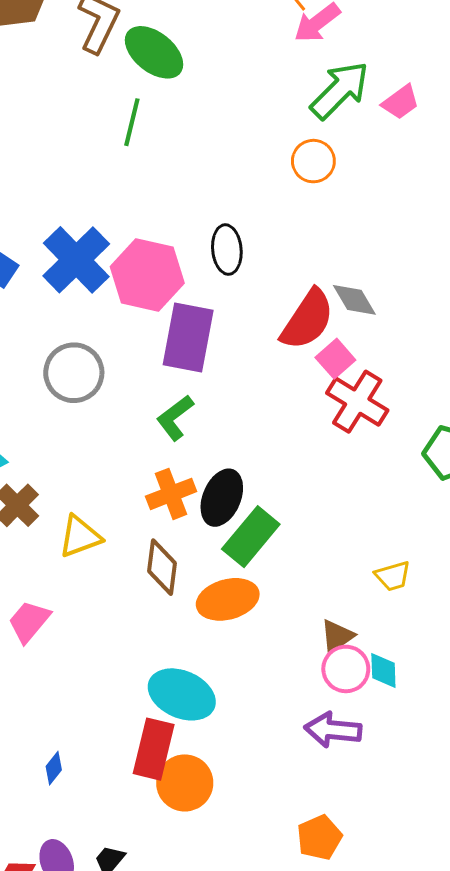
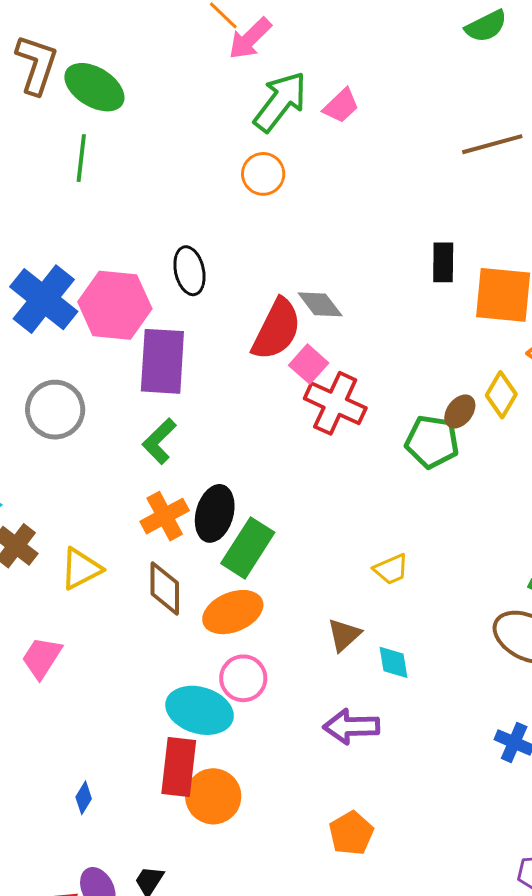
pink circle: (346, 669) -> (243, 678), moved

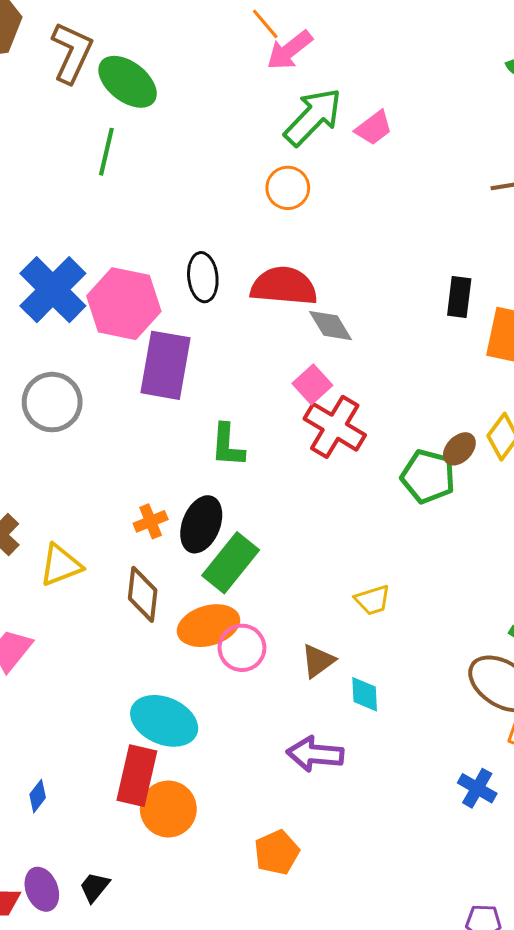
red semicircle: (277, 329) -> (284, 286), moved, turned -118
green L-shape: (159, 441) -> (227, 445), moved, turned -48
orange cross: (165, 516) -> (151, 521), size x0.7
pink circle: (243, 678) -> (242, 648), moved
orange pentagon: (351, 833) -> (277, 852), moved

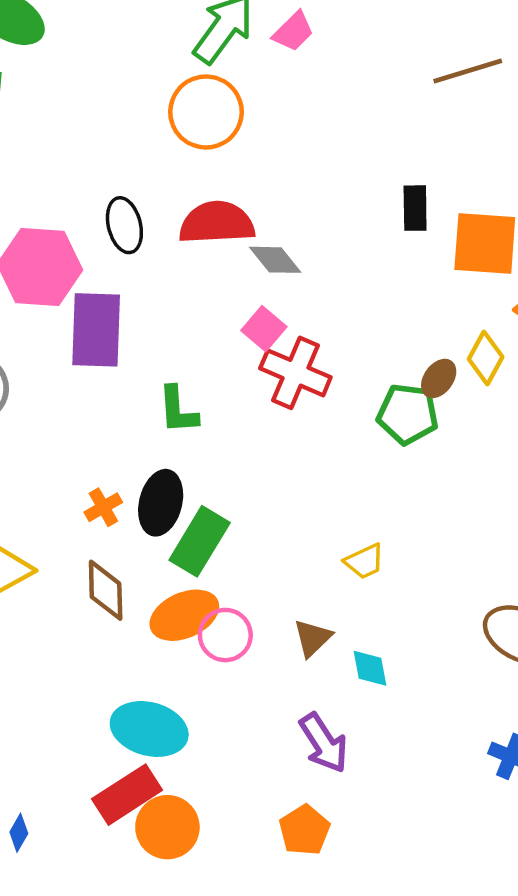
orange circle: (288, 188) -> (206, 112), size x1.5
purple arrow: (315, 754) -> (324, 743), turned -120
red rectangle: (137, 776) -> (127, 795), turned 52
orange pentagon: (277, 852) -> (304, 830), moved

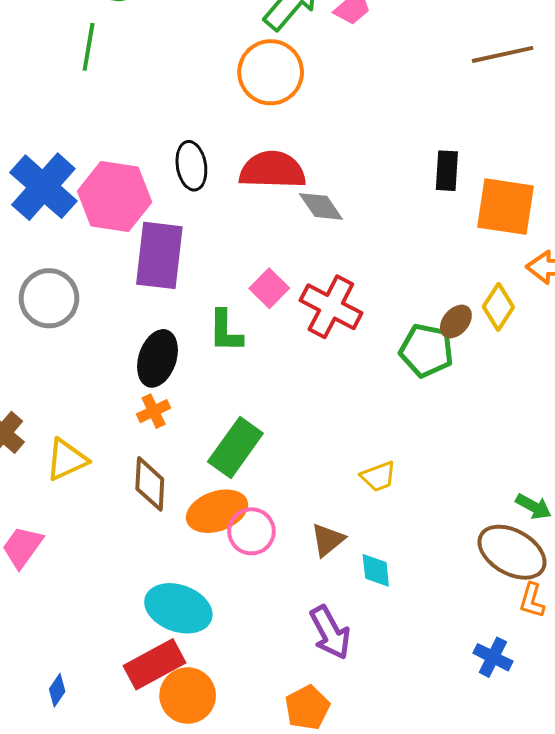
pink square: (264, 329) -> (269, 288), moved
black ellipse: (161, 503) -> (157, 358), moved

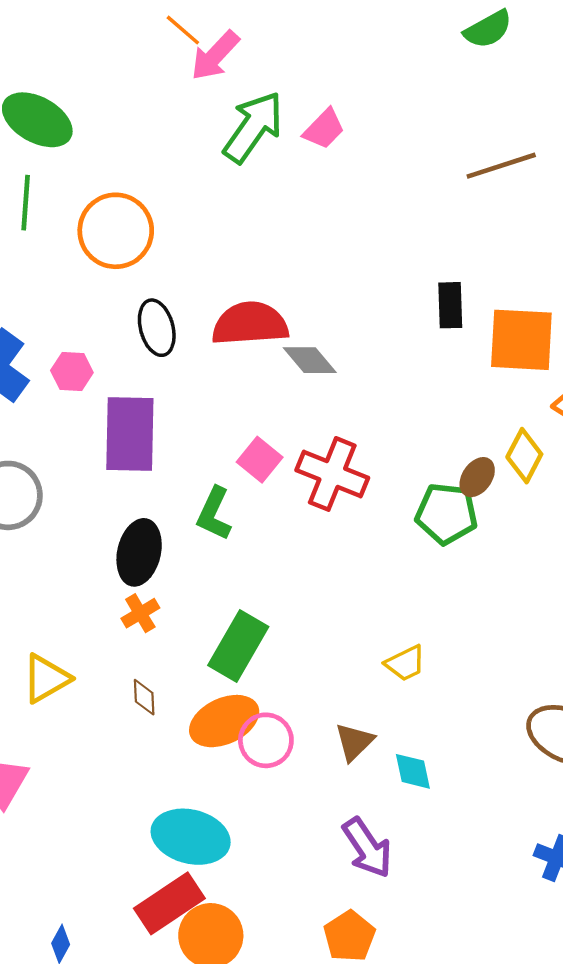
orange circle: (271, 72) -> (116, 231), moved
pink hexagon: (115, 197) -> (72, 371), size x0.5
green L-shape: (225, 331) -> (214, 514), turned 30
brown diamond: (150, 484) -> (144, 697), size x0.6

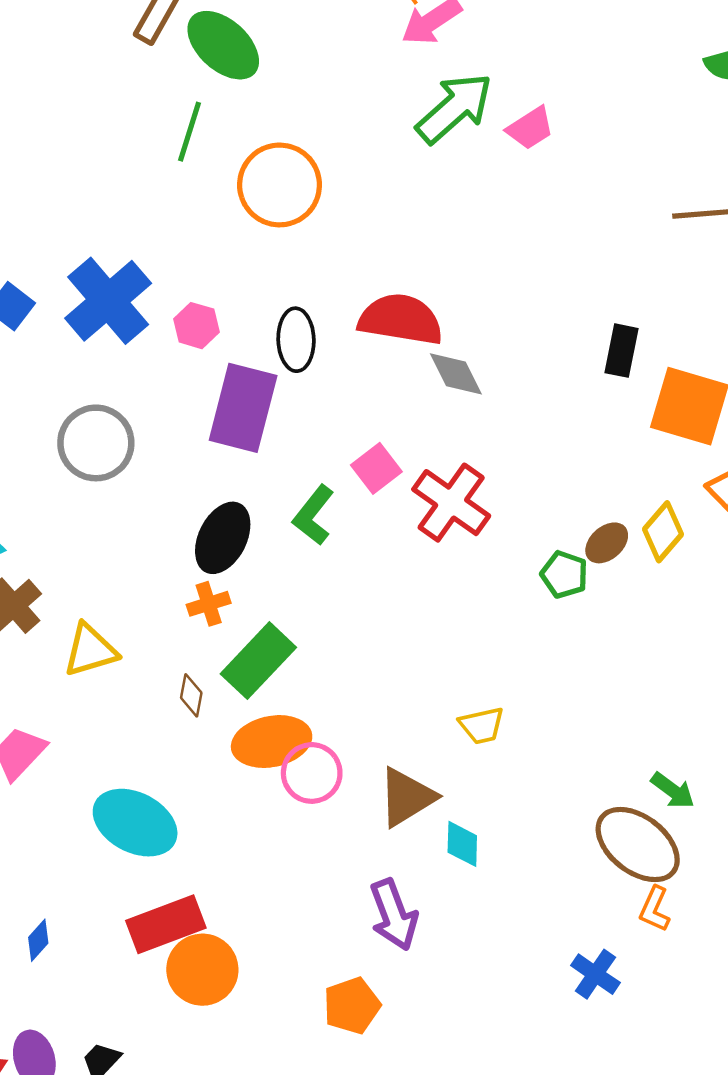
black ellipse: (157, 328) -> (296, 340), moved
green pentagon: (446, 514) -> (564, 574), size x0.7
green rectangle: (238, 646) -> (258, 661), moved
brown triangle: (354, 742) -> (407, 797), size x1.4
cyan ellipse: (191, 837) -> (135, 823), moved

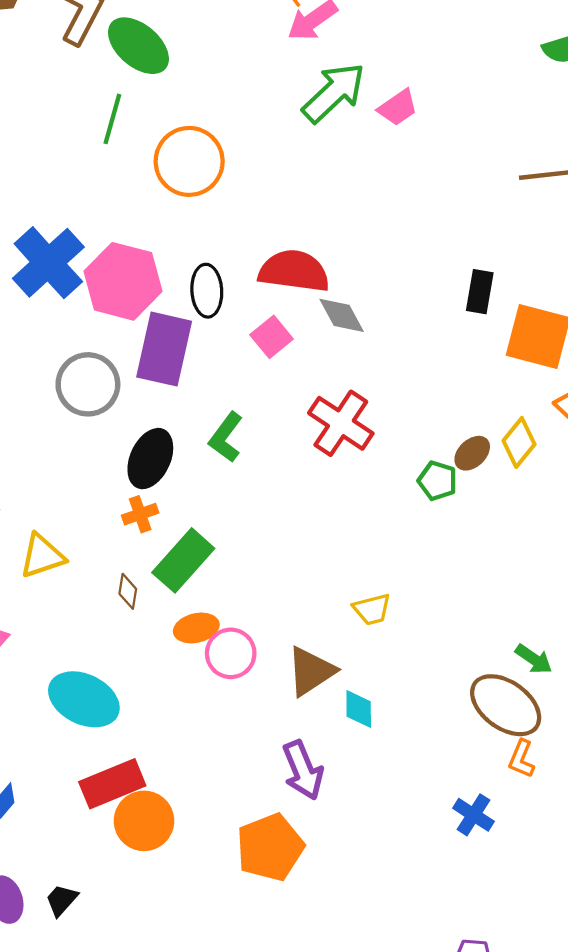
pink hexagon: (196, 326) -> (123, 281), size x2.0
gray circle: (96, 443) -> (88, 384), moved
pink square: (376, 468) -> (272, 337), moved
orange ellipse: (272, 742) -> (196, 628), size x0.7
orange pentagon: (352, 1006) -> (270, 847), size x1.4

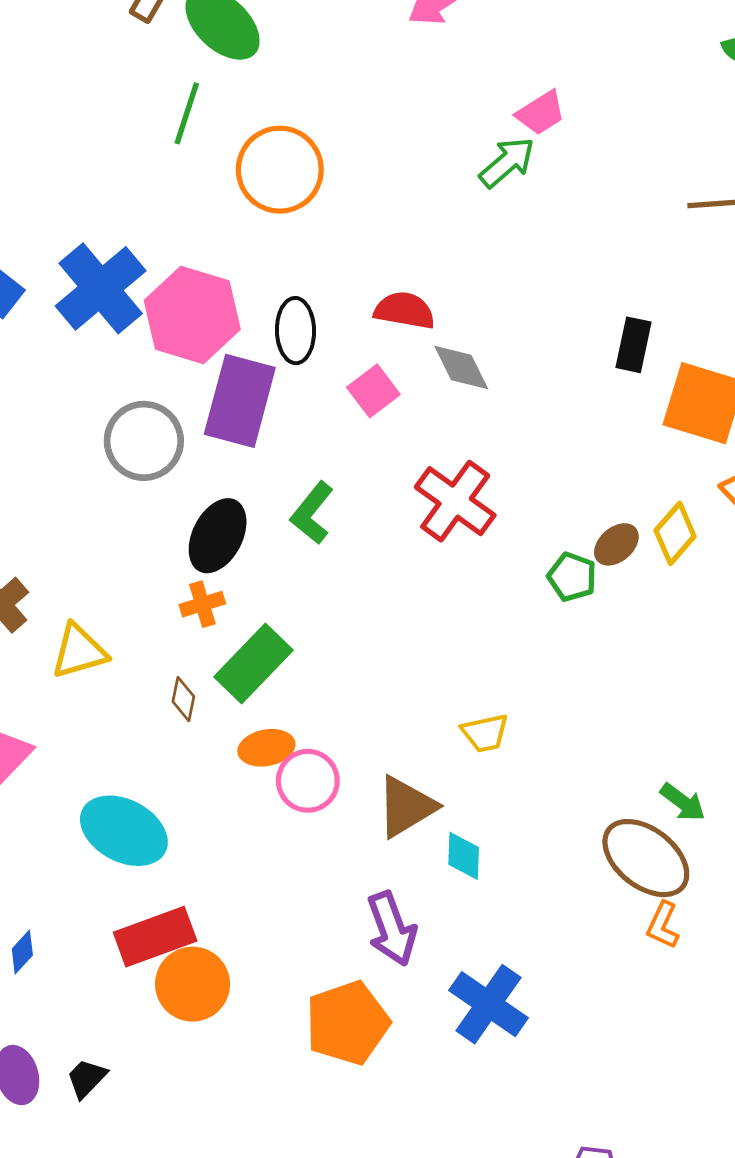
green arrow: (334, 93) -> (507, 162), moved, size x0.7
red semicircle: (294, 271) -> (404, 310), size x0.7
blue cross: (473, 815) -> (488, 1004), moved, size x1.5

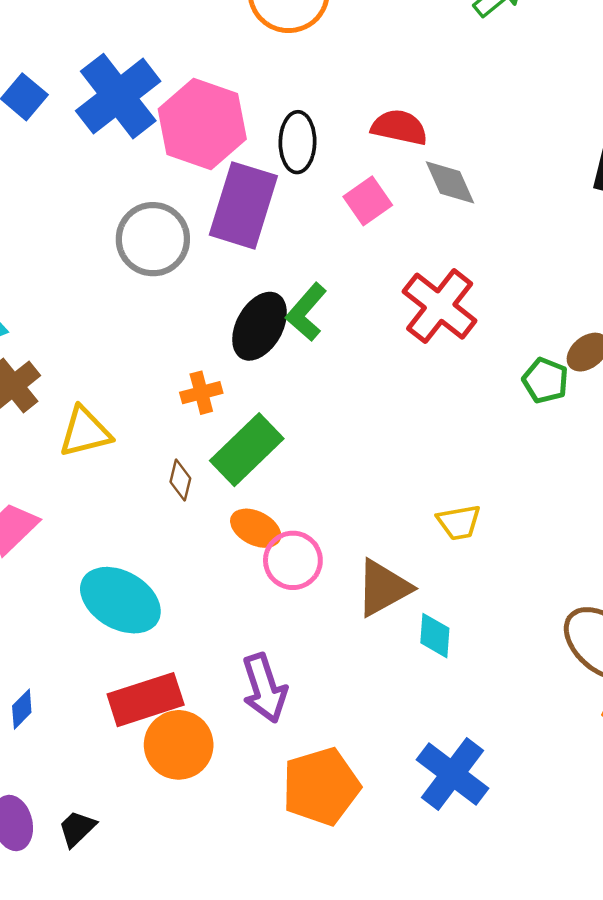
black ellipse: (218, 536) -> (260, 326), moved
orange ellipse: (266, 748) -> (256, 528), turned 36
purple arrow: (392, 929) -> (264, 688), moved

